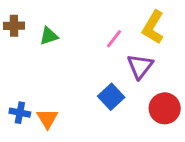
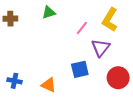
green triangle: (49, 36) -> (49, 12), moved
blue square: (111, 97) -> (80, 69), turned 30
orange triangle: (47, 118) -> (49, 85), moved, turned -35

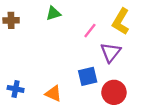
red circle: (118, 78) -> (114, 92), moved

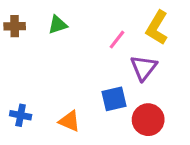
green triangle: (53, 13) -> (58, 25), moved

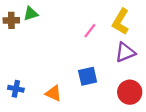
green triangle: (58, 25) -> (31, 14), moved
purple triangle: (144, 68) -> (125, 52), moved, turned 30
red circle: (148, 120) -> (130, 92), moved

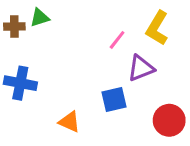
purple triangle: (125, 52) -> (141, 68), moved
blue cross: (16, 89) -> (20, 83), moved, size x1.5

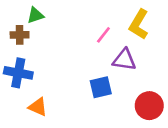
brown cross: (14, 27) -> (20, 35), moved
purple triangle: (141, 68) -> (124, 60), turned 30
orange triangle: (69, 122) -> (38, 107), moved

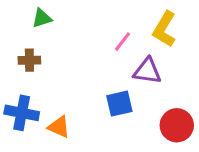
brown cross: (20, 35) -> (29, 60), moved
blue cross: (18, 73) -> (22, 113), moved
orange triangle: (38, 107) -> (59, 127), moved

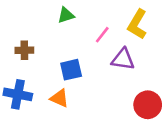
green triangle: (42, 18) -> (66, 15), moved
blue square: (119, 104) -> (71, 70), moved
orange triangle: (59, 127) -> (59, 98), moved

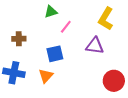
pink line: (102, 35) -> (66, 27), moved
orange triangle: (59, 98) -> (46, 76), turned 49

